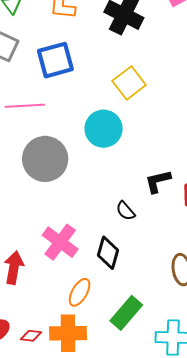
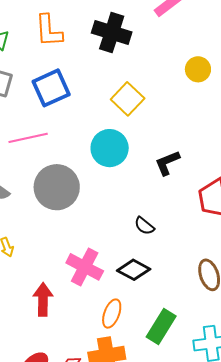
black L-shape: (158, 181) -> (167, 163), moved
black diamond: (108, 253) -> (134, 270), turned -68

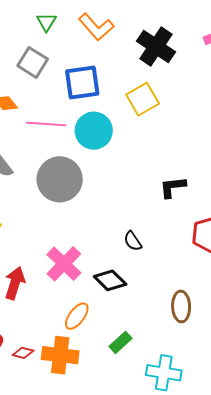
orange L-shape: (49, 31) -> (96, 27), turned -54
yellow square: (128, 99) -> (143, 99), moved
cyan circle: (110, 148) -> (94, 131), moved
green rectangle: (161, 326) -> (121, 342), size x0.7

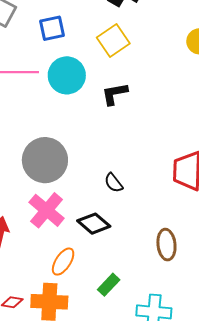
blue square: (82, 83) -> (52, 28), size x0.7
gray circle: (60, 179) -> (45, 160), moved
black L-shape: (173, 187) -> (115, 94), moved

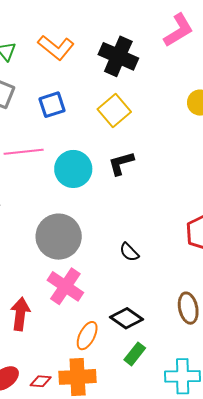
cyan circle: (67, 75) -> (73, 169), moved
black diamond: (94, 224) -> (126, 318), moved

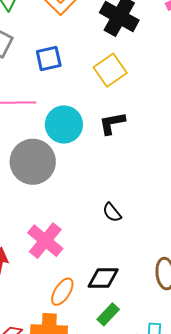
gray circle: (59, 237) -> (33, 162), moved
black diamond: (126, 318) -> (103, 278), turned -40

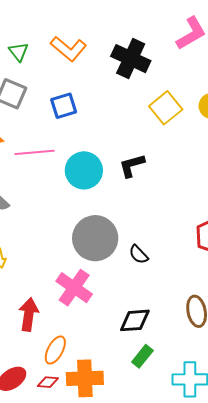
yellow square: (110, 70) -> (166, 108), moved
gray circle: (33, 162) -> (95, 238), moved
orange ellipse: (62, 292) -> (55, 350), moved

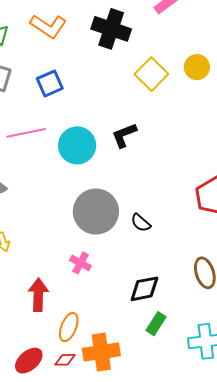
pink cross: (74, 288) -> (80, 263), size x0.6

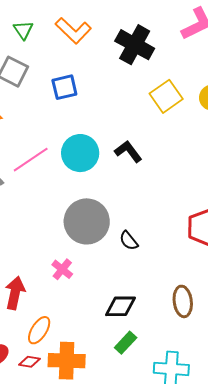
pink line: (26, 133) -> (31, 160), moved, turned -33
black L-shape: (124, 135) -> (128, 151), turned 64

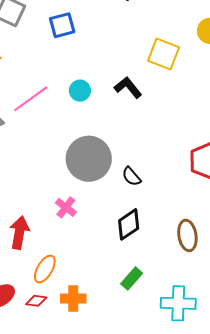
yellow square: (166, 96) -> (164, 54), moved, turned -32
cyan circle: (80, 153) -> (80, 91), size x0.6
black diamond: (120, 306) -> (129, 224), moved, turned -32
orange cross: (67, 361) -> (73, 298), size x0.7

